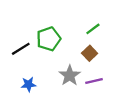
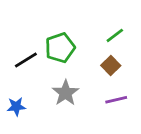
gray star: (70, 75) -> (66, 93), moved
blue star: (29, 84) -> (16, 107), moved

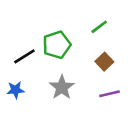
green line: (115, 35) -> (99, 27), moved
blue star: (16, 107) -> (15, 90), moved

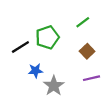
gray star: (62, 87) -> (54, 86), moved
blue star: (15, 90) -> (35, 71), moved

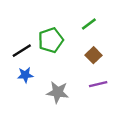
blue star: (35, 71) -> (25, 75), moved
gray star: (54, 86) -> (58, 92), turned -30

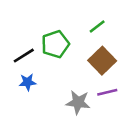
brown square: (94, 55) -> (102, 61), size x1.5
gray star: (58, 92) -> (78, 102), moved

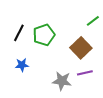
green line: (97, 26) -> (93, 21), moved
black line: (24, 56) -> (19, 33), moved, turned -30

